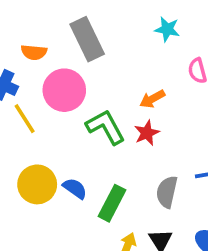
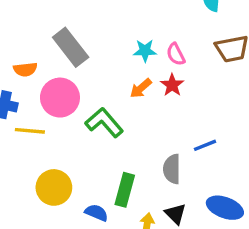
cyan star: (167, 29) -> (145, 51), moved
yellow line: (25, 119) -> (30, 131), turned -40
red star: (147, 133) -> (172, 85), moved
blue semicircle: (75, 188) -> (96, 213), moved

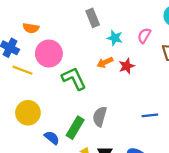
gray rectangle: (71, 47) -> (93, 18), moved, size x0.7
pink semicircle: (176, 54) -> (144, 36), moved, turned 42
blue line: (205, 145) -> (150, 115), moved
gray semicircle: (172, 169) -> (100, 117), moved

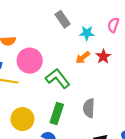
green rectangle: (75, 128) -> (57, 113), moved

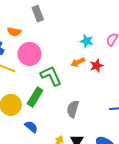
gray rectangle: (63, 19) -> (38, 14), moved
green rectangle: (57, 113) -> (35, 97), moved

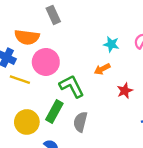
orange semicircle: (14, 32) -> (27, 37), size x1.5
red star: (97, 66) -> (125, 91), moved
gray semicircle: (73, 109) -> (80, 122), moved

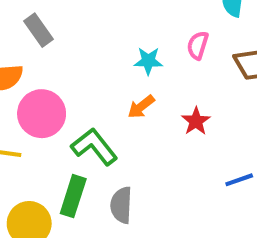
red star: (125, 91) -> (196, 121), moved

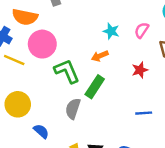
red star: (196, 121) -> (140, 70), moved
green rectangle: (73, 196) -> (95, 87), moved

